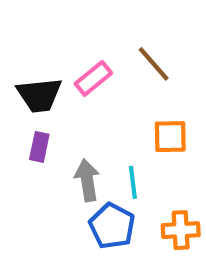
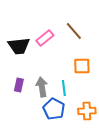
purple rectangle: (39, 147) -> (19, 85), moved

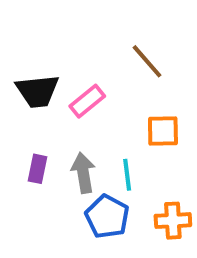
pink rectangle: (45, 38) -> (87, 101), moved

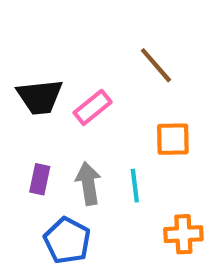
blue pentagon: (107, 217) -> (67, 241), moved

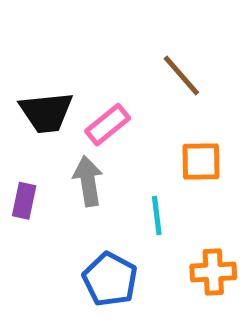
purple rectangle: (40, 179) -> (24, 201), moved
gray arrow: (88, 183) -> (88, 181), moved
blue pentagon: (67, 241) -> (110, 279), moved

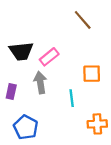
brown line: (181, 75) -> (83, 20), moved
blue pentagon: (110, 279) -> (26, 127), moved

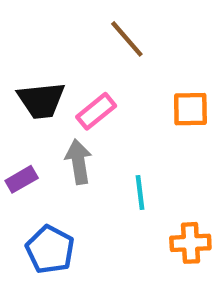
brown line: (83, 20) -> (127, 39), moved
orange square: (92, 74) -> (190, 109), moved
purple rectangle: (11, 92) -> (22, 179), turned 48

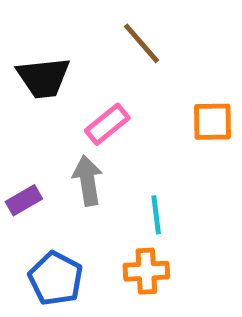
black trapezoid: (41, 100) -> (43, 78), moved
orange cross: (190, 243) -> (146, 271), moved

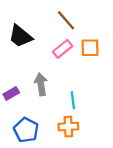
black trapezoid: (43, 78) -> (20, 36), turned 45
orange square: (213, 122) -> (90, 48), moved
pink rectangle: (107, 124) -> (63, 49), moved

